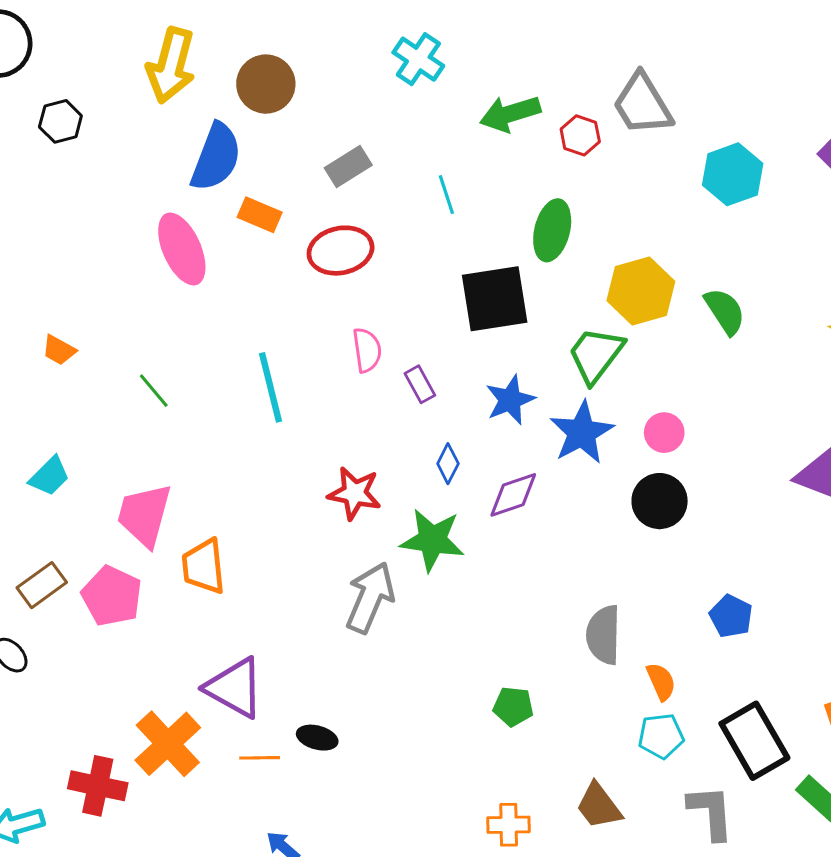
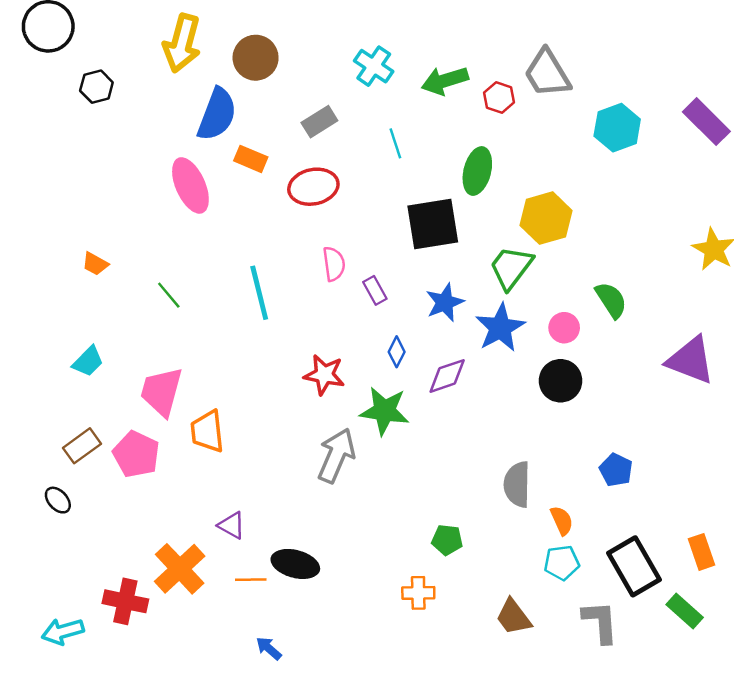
cyan cross: (418, 59) -> (374, 66), moved
green semicircle: (725, 311) -> (611, 300), moved
purple triangle: (235, 688) -> (231, 525), size x0.6
black ellipse: (317, 738) -> (295, 564), size x1.5
orange cross: (509, 825) -> (418, 593), moved

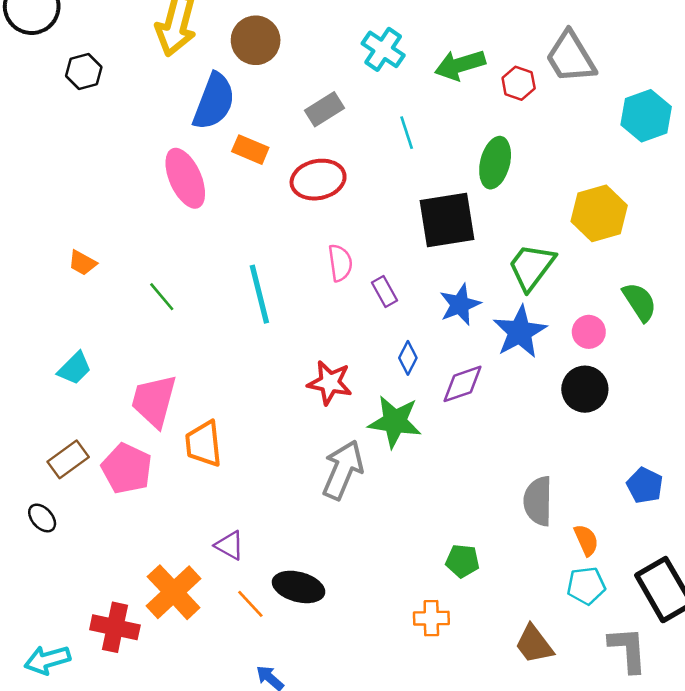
yellow hexagon: (546, 218) -> (599, 213), moved
orange line: (251, 580) -> (250, 604), turned 48

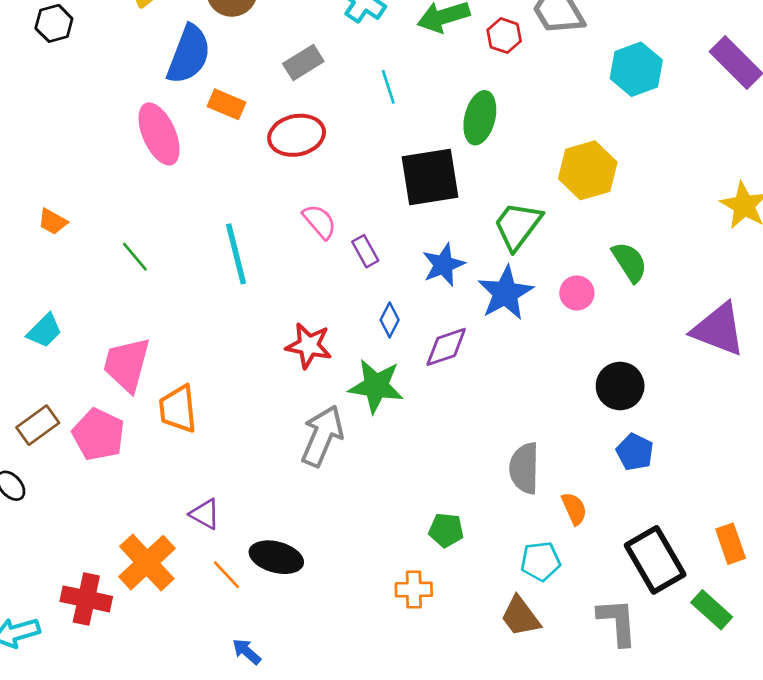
pink semicircle: (340, 263) -> (319, 222), turned -33
black circle: (585, 389) -> (620, 386), moved
cyan pentagon: (586, 586) -> (541, 561), moved

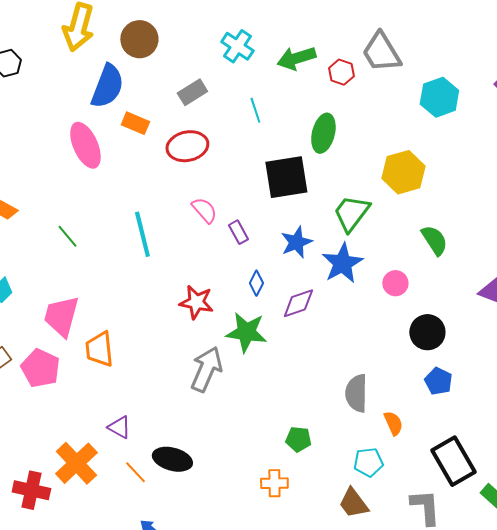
pink circle: (577, 293) -> (395, 283), moved

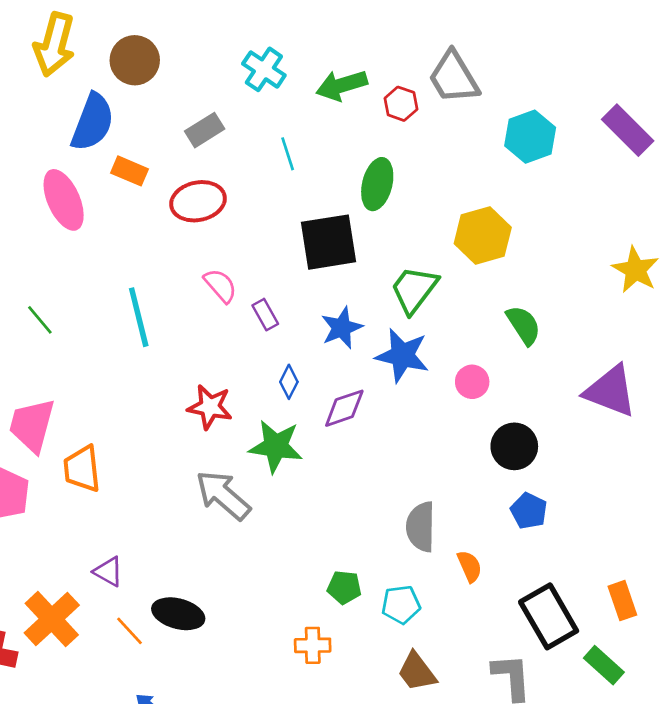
blue star: (342, 263) -> (402, 355), turned -30
gray arrow: (206, 369) -> (223, 495), turned -72
cyan pentagon: (368, 462) -> (401, 605), moved

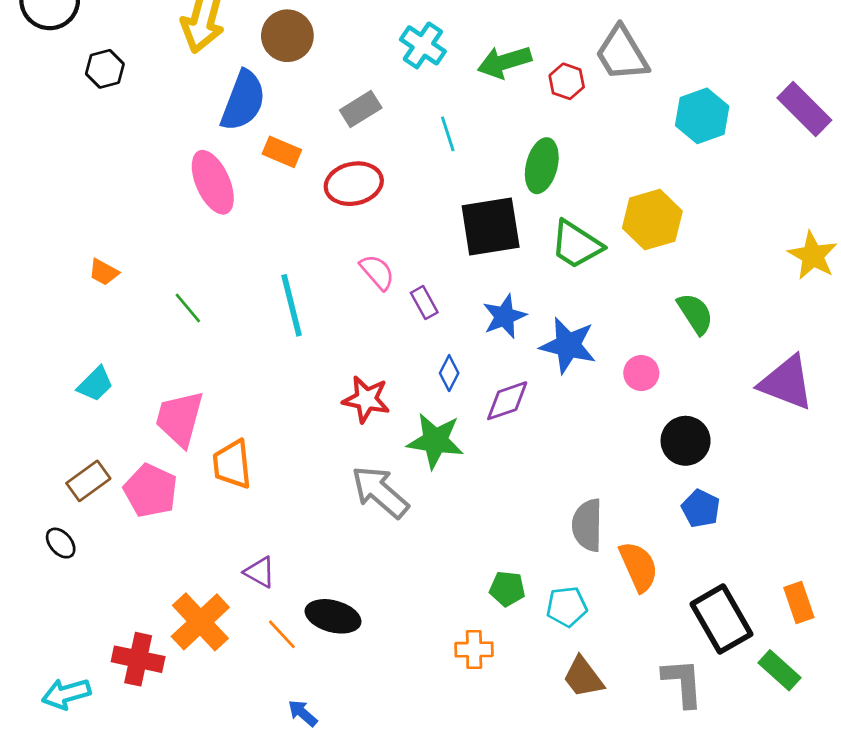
green trapezoid: (414, 290) -> (576, 244), moved, turned -94
orange semicircle: (469, 566) -> (639, 567), size x1.5

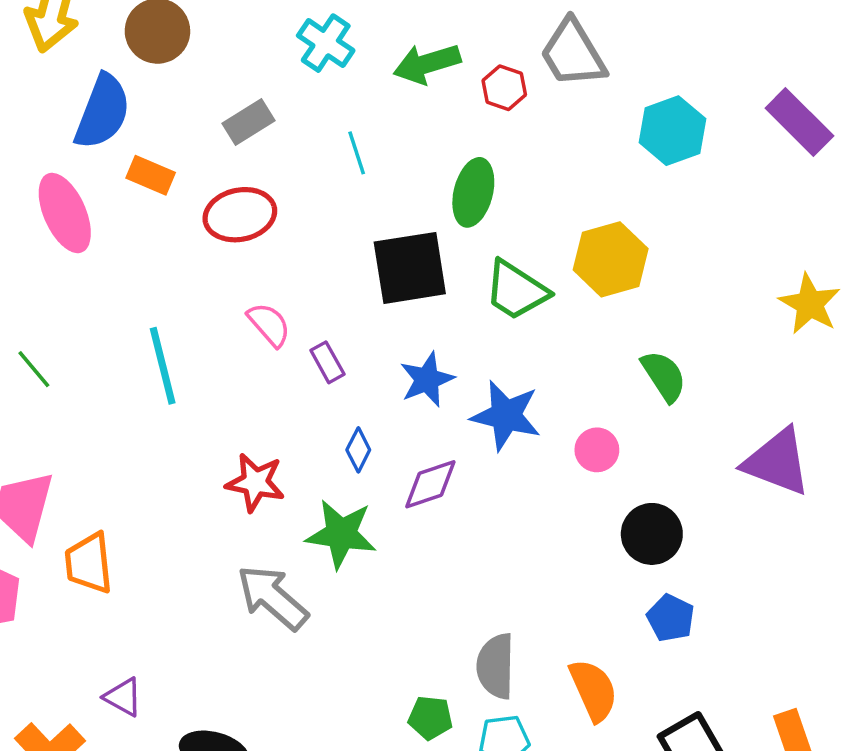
gray semicircle: (587, 525) -> (496, 666), moved

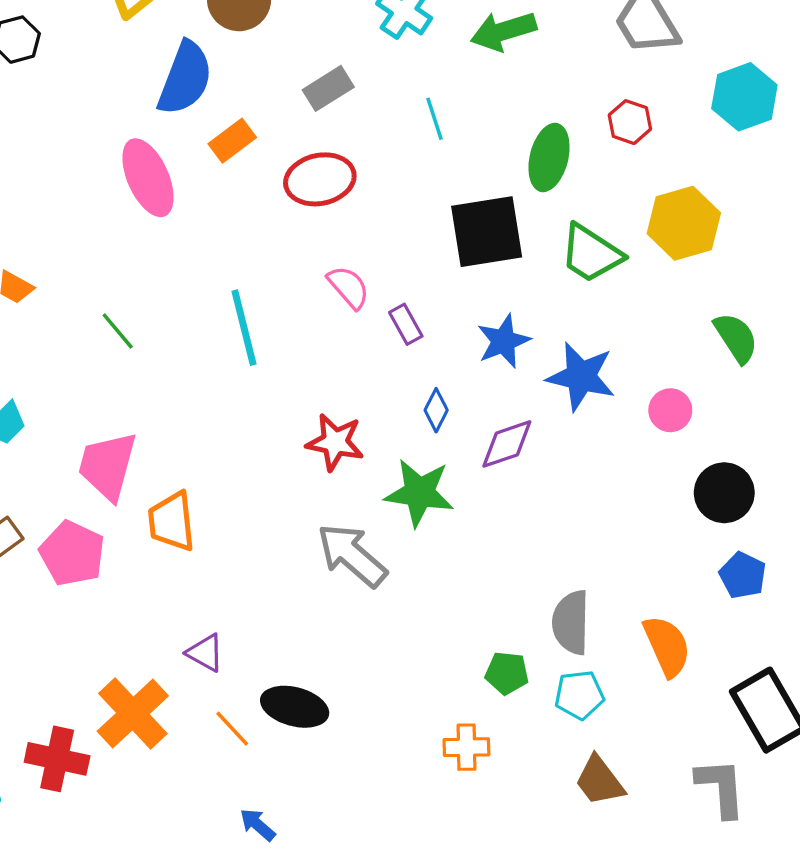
red hexagon: (504, 88) -> (630, 122), moved
orange rectangle: (151, 175) -> (232, 141), turned -60

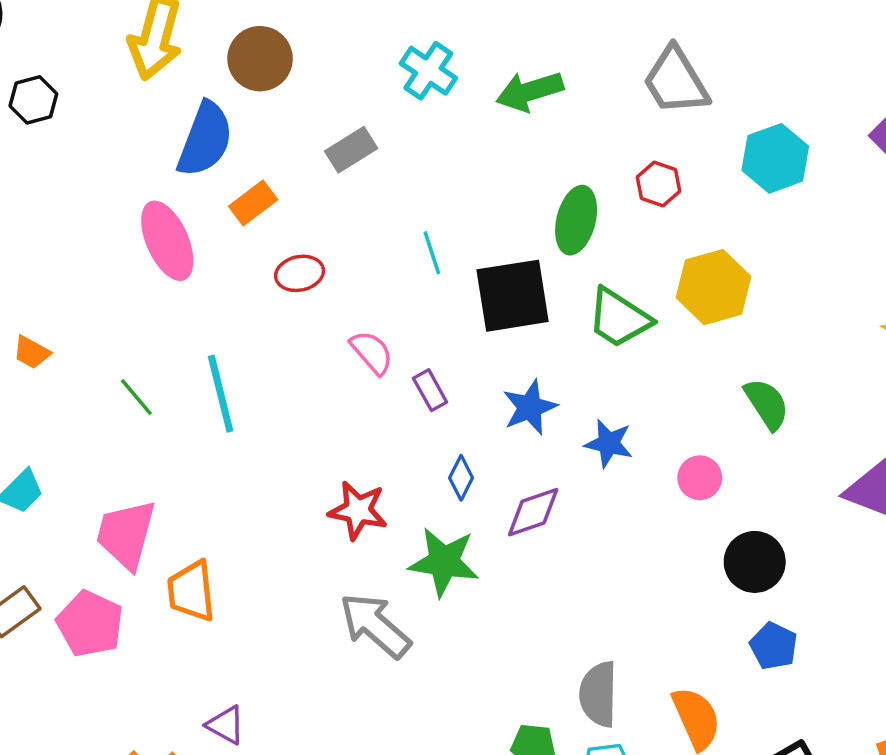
cyan line: (434, 119) -> (432, 253), moved
red ellipse: (320, 179) -> (300, 273), moved, size x0.7
cyan line: (244, 328) -> (221, 394), moved
blue star: (581, 377) -> (609, 443), size x0.7

